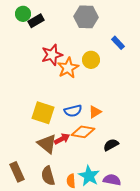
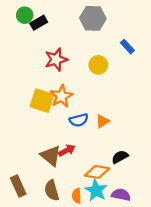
orange star: (68, 68) -> (61, 96), moved
yellow square: (43, 113) -> (42, 101), moved
orange diamond: (83, 132) -> (97, 172), moved

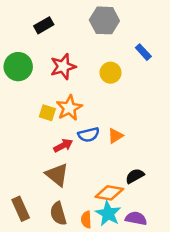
green circle: (25, 15) -> (18, 67), moved, size x1.5
yellow square: (42, 101) -> (47, 113), size x0.6
red arrow: (67, 150) -> (63, 146), moved

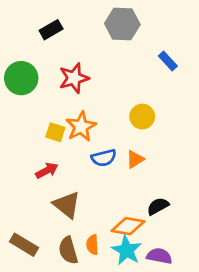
yellow circle: (111, 73) -> (142, 117), moved
red arrow: (63, 146) -> (47, 171), moved
brown rectangle: (21, 209) -> (24, 245), turned -35
orange semicircle: (86, 220) -> (92, 245), moved

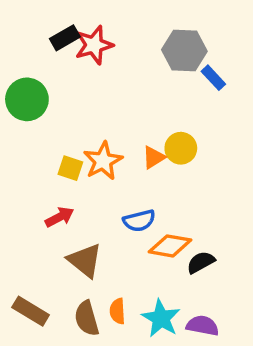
gray hexagon: (122, 24) -> (184, 50), moved
red star: (74, 78) -> (94, 45), moved
blue semicircle: (104, 158) -> (139, 221), moved
orange triangle: (135, 159) -> (154, 157), moved
orange diamond: (128, 226) -> (170, 246), moved

